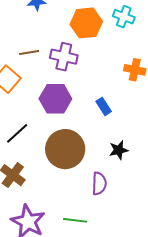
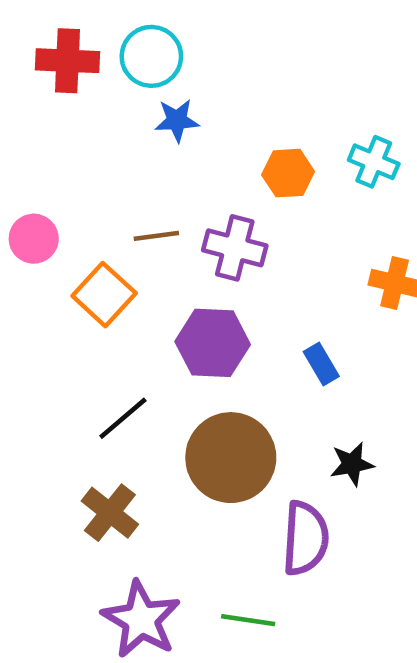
orange hexagon: (86, 23) -> (288, 173), size x0.7
purple semicircle: (99, 183) -> (305, 538), size x1.4

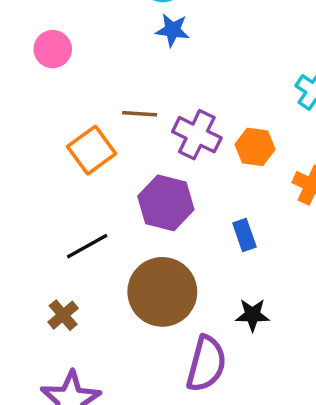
orange hexagon: (288, 173) -> (255, 147), moved
pink circle: (34, 239) -> (53, 49), moved
brown cross: (110, 513) -> (63, 315), size x0.7

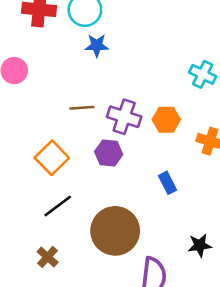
orange square: (92, 150) -> (52, 158), moved
purple hexagon: (166, 203) -> (109, 153), moved, size x0.7
black star: (252, 315) -> (200, 245), moved

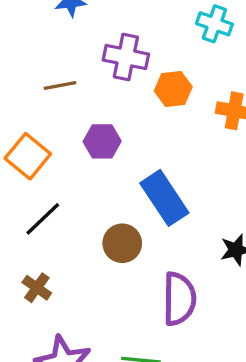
purple cross: (124, 117) -> (126, 57), moved
blue rectangle: (167, 183) -> (164, 198), moved, size x1.8
brown circle: (115, 231) -> (122, 243), size x0.6

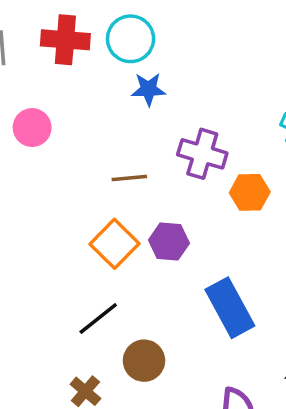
orange square: (28, 156) -> (114, 244), moved
brown circle: (122, 243) -> (144, 361), moved

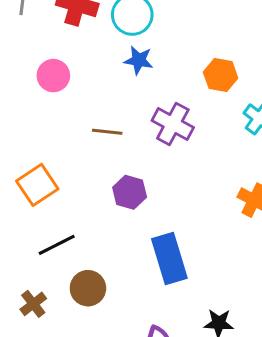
pink circle: (32, 128) -> (53, 76), moved
orange hexagon: (250, 192) -> (221, 75), moved
orange square: (114, 244) -> (37, 185), moved

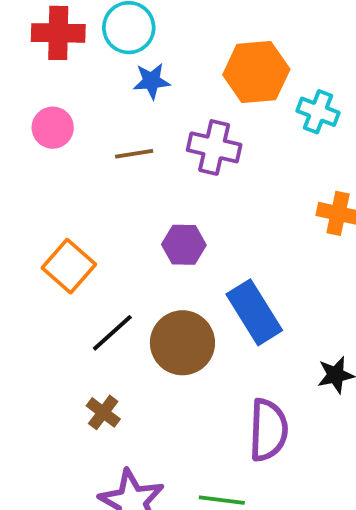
orange hexagon: (221, 75) -> (256, 72), size x1.5
brown line: (107, 132) -> (134, 154), moved
brown circle: (88, 288) -> (182, 343), moved, size x1.4

